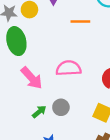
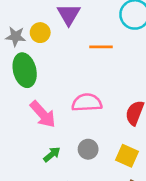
gray circle: (61, 107) -> (88, 149), moved

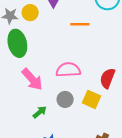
gray circle: (88, 149) -> (65, 99), moved
yellow square: (127, 156) -> (92, 99), moved

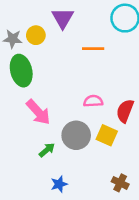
pink semicircle: (68, 70) -> (93, 101), moved, size x0.7
gray circle: (65, 99) -> (76, 135), size x1.5

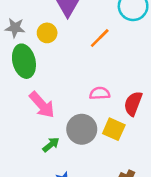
yellow circle: (36, 35) -> (47, 33), moved
orange line: (93, 49) -> (100, 38), turned -45

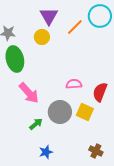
yellow circle: (47, 33) -> (42, 37), moved
orange line: (100, 38) -> (75, 27), moved

